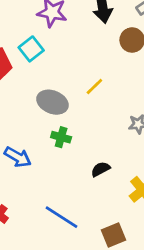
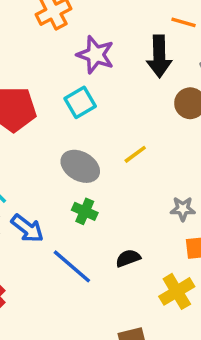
cyan square: (31, 49) -> (80, 102), moved
blue line: (61, 217) -> (72, 266), moved

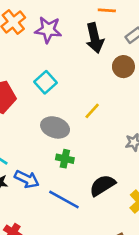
purple star: (96, 55) -> (48, 30), moved
black semicircle: (128, 258) -> (102, 185), size x1.5

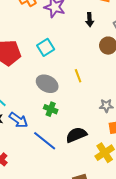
black arrow: (95, 38) -> (90, 20), size x0.6
yellow line: (92, 111) -> (78, 76), turned -72

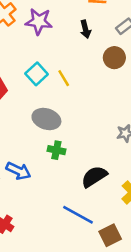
yellow line: (78, 76) -> (64, 78), moved
blue line: (45, 141) -> (78, 215), moved

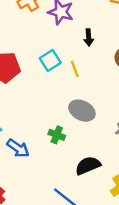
black arrow: (85, 29) -> (89, 37), moved
gray ellipse: (46, 119) -> (82, 111), moved

